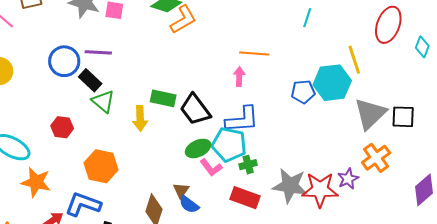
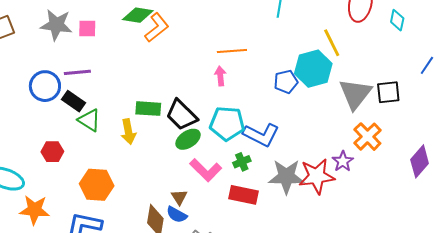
blue L-shape: (242, 120) -> (261, 135), moved, turned 39
cyan pentagon: (229, 145) -> (227, 123), moved
green ellipse: (198, 148) -> (188, 139), moved
pink L-shape: (211, 167) -> (206, 170), size x1.4
blue semicircle: (189, 204) -> (177, 215), moved

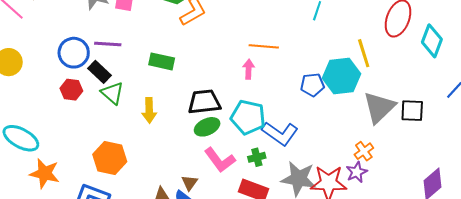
cyan diamond: (397, 20) -> (432, 41), size x1.5
green rectangle: (148, 109) -> (162, 61), moved
black trapezoid: (181, 115) -> (204, 102), turned 120
orange cross: (367, 137) -> (364, 151), moved, size x0.7
red hexagon: (52, 152) -> (71, 90), moved

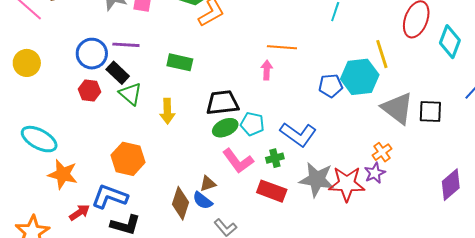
gray triangle: (379, 107) -> (397, 108), turned -39
cyan pentagon: (248, 117) -> (252, 124), moved, size x0.7
brown triangle: (190, 183) -> (208, 184), turned 36

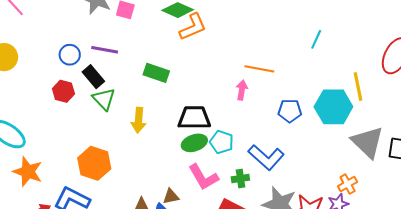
blue circle: (92, 54) -> (70, 55), size x0.7
blue pentagon: (331, 86) -> (290, 111), moved

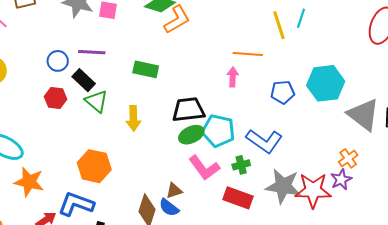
yellow line: (358, 87) -> (279, 25), moved
cyan pentagon: (222, 142) -> (218, 131), size x1.4

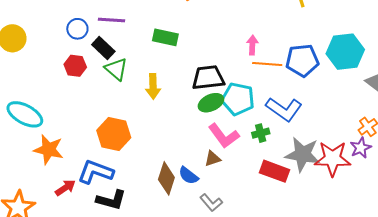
orange line: (248, 54) -> (267, 64), moved
blue pentagon: (283, 92) -> (302, 60), size x1.4
brown triangle: (174, 191) -> (213, 159), moved
red rectangle: (238, 198) -> (274, 171), moved

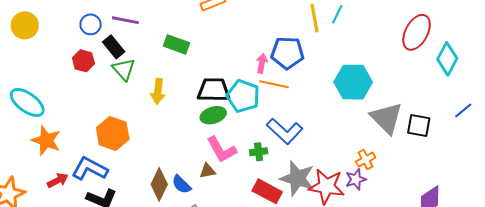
blue pentagon: (302, 60) -> (287, 53), moved
cyan pentagon: (238, 99) -> (243, 96), moved

